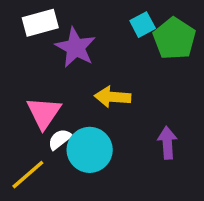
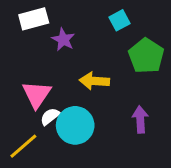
green pentagon: (174, 39) -> (146, 56), moved
purple star: (76, 47) -> (63, 40), size x0.7

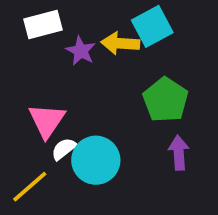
cyan square: (120, 20) -> (152, 26), size x1.5
green pentagon: (146, 56) -> (166, 100), moved
yellow arrow: (94, 81) -> (120, 43), moved

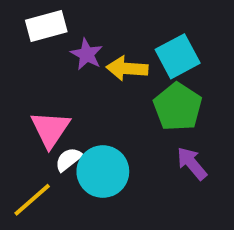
cyan square: (152, 26) -> (178, 56), moved
yellow arrow: (120, 43) -> (127, 68), moved
purple arrow: (179, 153) -> (192, 163), turned -36

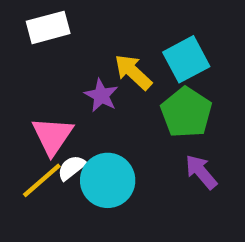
purple star: (87, 54) -> (101, 95), moved
yellow arrow: (127, 68) -> (133, 72), turned 39
yellow line: (32, 200) -> (42, 180), moved

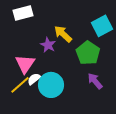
cyan square: (186, 59) -> (102, 26), moved

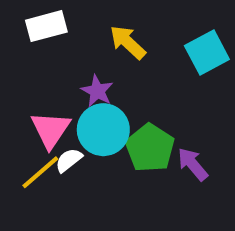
yellow arrow: (63, 34) -> (128, 42), moved
green pentagon: (88, 53) -> (150, 148), moved
cyan circle: (51, 85) -> (103, 130), moved

